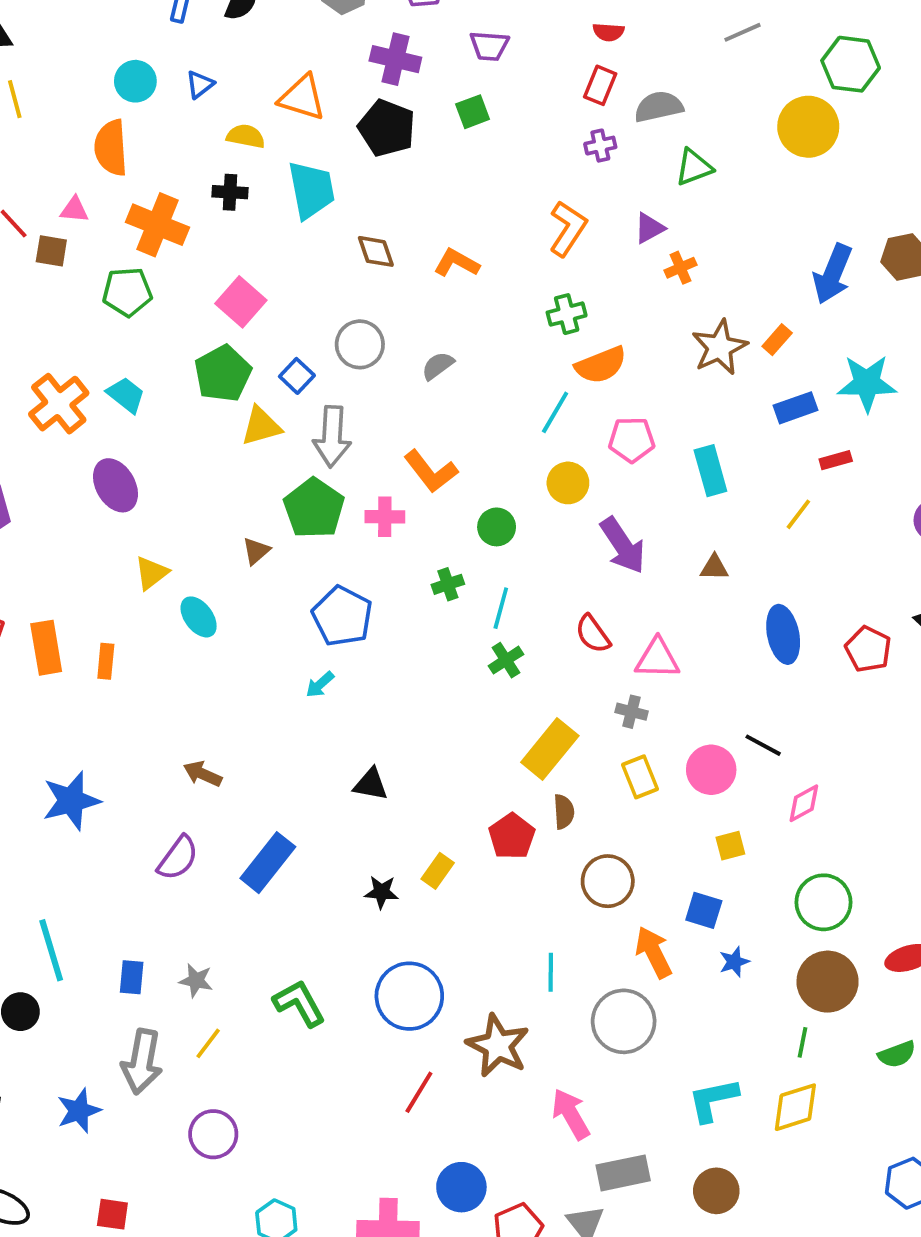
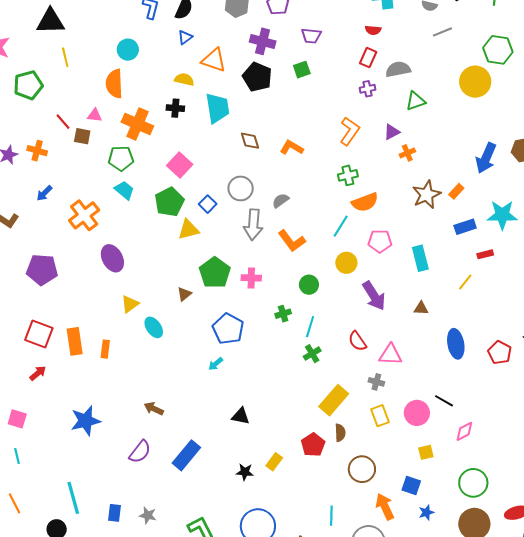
blue triangle: (200, 84) -> (185, 37), moved
cyan trapezoid: (126, 395) -> (124, 190), moved
gray arrow: (332, 437) -> (253, 225), moved
orange L-shape: (431, 471) -> (292, 241), moved

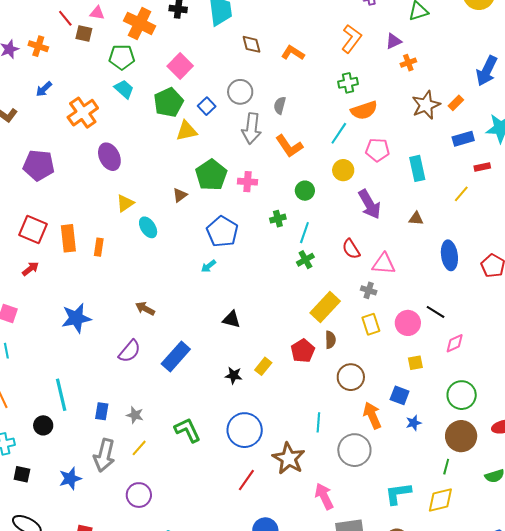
gray semicircle: (281, 201) -> (280, 105), turned -42

